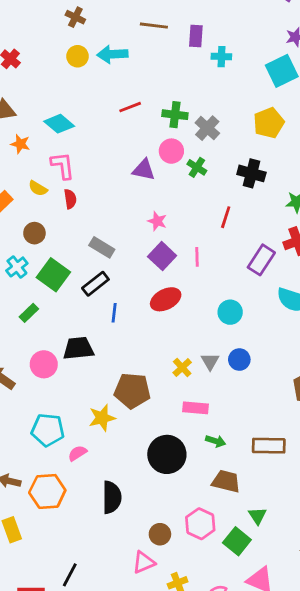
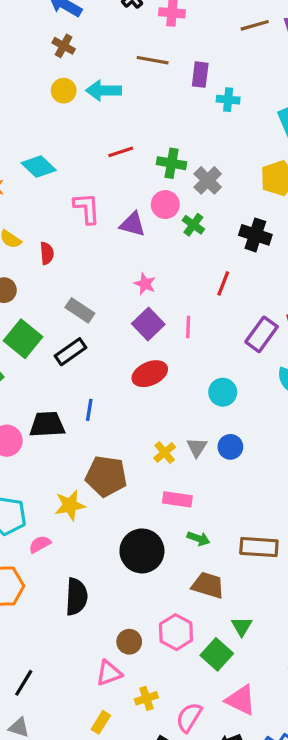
pink L-shape: (63, 166) -> (87, 208), moved
blue line: (114, 313) -> (89, 410), moved

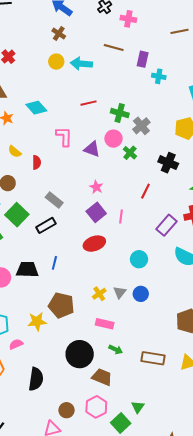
brown trapezoid: (208, 585) -> (102, 377), moved

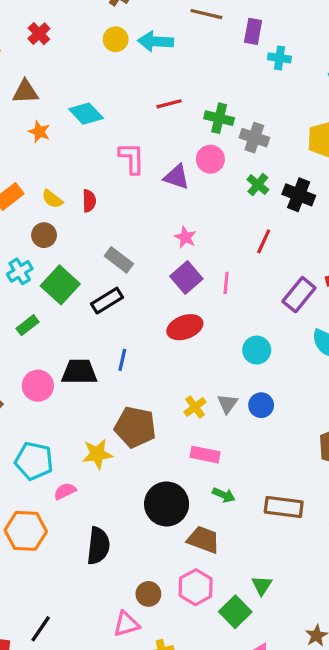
gray cross: (141, 126) -> (254, 138), turned -30
yellow semicircle: (15, 152) -> (52, 199), moved
green cross: (130, 153) -> (258, 185), moved

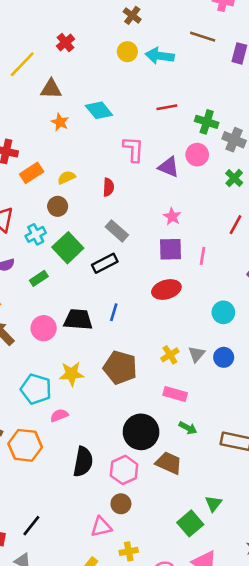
yellow semicircle: (52, 199) -> (66, 177), turned 114
red semicircle: (89, 201) -> (108, 187), moved
purple square: (186, 278) -> (171, 249), turned 35
yellow star: (97, 454) -> (72, 374), moved
pink hexagon: (196, 587) -> (124, 470), moved

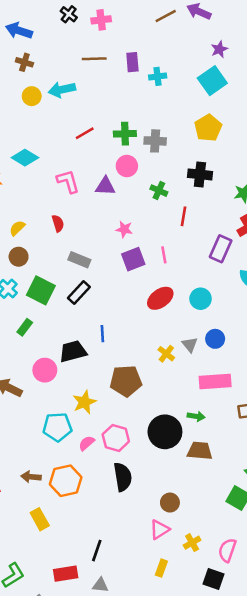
green cross: (234, 178) -> (159, 191), moved
red ellipse: (166, 289) -> (160, 298), moved
pink rectangle: (175, 394) -> (215, 382), moved, size x1.4
green arrow: (188, 428) -> (196, 416), moved
pink hexagon: (124, 470) -> (116, 438), moved

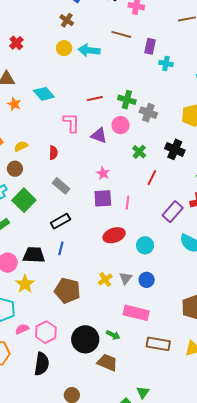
red line: (85, 133) -> (95, 99), moved
black rectangle: (79, 293) -> (60, 221), moved
yellow star: (84, 402) -> (25, 284), moved, turned -30

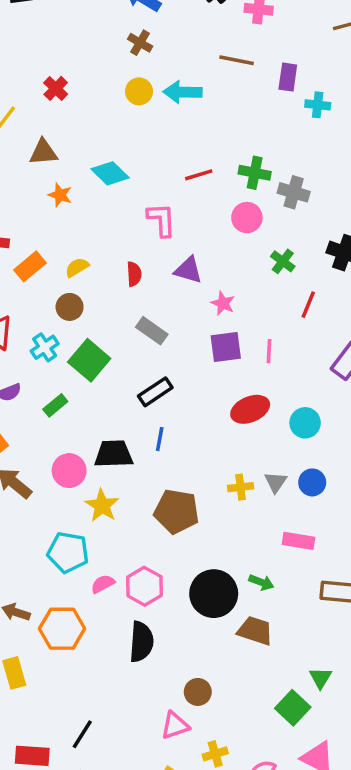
purple triangle: (99, 135) -> (188, 270), moved
yellow cross: (105, 279) -> (241, 487), turned 32
pink rectangle: (136, 313) -> (298, 541), size x0.7

